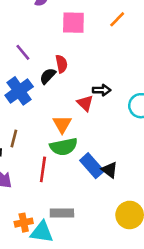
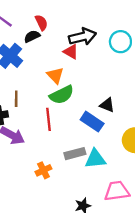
black semicircle: (48, 76) -> (32, 36), turned 35
black arrow: (102, 90) -> (82, 37), size x1.6
blue rectangle: (92, 166) -> (92, 122), moved
cyan triangle: (42, 232) -> (95, 159), moved

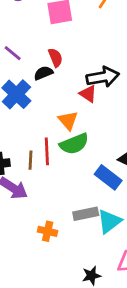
brown line: (16, 99) -> (31, 160), moved
red line: (48, 119) -> (47, 151), moved
cyan triangle: (95, 159) -> (109, 221), turned -35
orange cross: (43, 170) -> (48, 231), turned 35

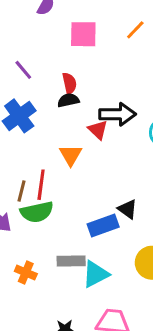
black semicircle: (43, 73) -> (68, 100), moved
green semicircle: (74, 144) -> (37, 212), moved
blue rectangle: (108, 177) -> (103, 226), turned -68

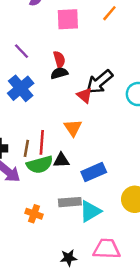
black arrow: (117, 114) -> (99, 82), turned 144
orange triangle: (71, 155) -> (73, 128), moved
black triangle: (127, 209) -> (61, 160), moved, turned -35

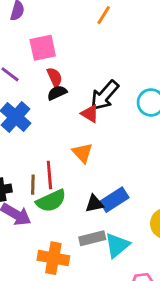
pink square: (68, 19) -> (43, 48), moved
black triangle: (61, 160) -> (94, 204), moved
orange cross: (34, 214) -> (53, 258), size x1.5

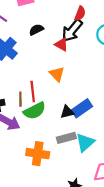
red semicircle: (55, 77) -> (80, 14), moved, turned 48

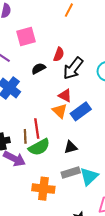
red semicircle: (80, 14) -> (59, 54), moved
red triangle: (62, 44) -> (65, 96), moved
blue rectangle: (82, 108) -> (81, 111), moved

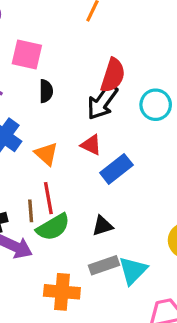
pink square: (26, 37) -> (27, 55), turned 30
red semicircle: (59, 54) -> (113, 75), moved, size x1.5
black semicircle: (39, 69) -> (46, 91), moved, turned 120
orange triangle: (60, 111) -> (46, 154), moved

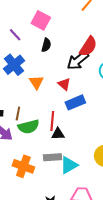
red line: (48, 198) -> (52, 121), moved

